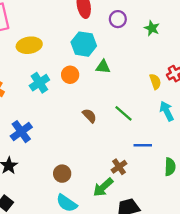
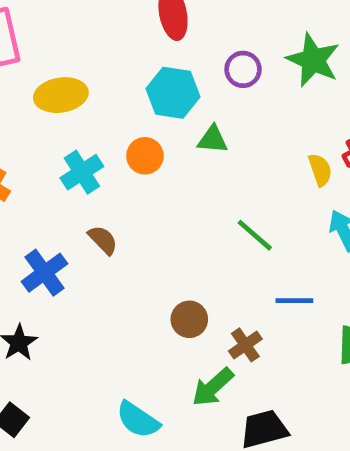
purple circle: (118, 19) -> (243, 69), moved
green star: (152, 28) -> (313, 60), size x1.6
brown semicircle: (89, 116) -> (103, 240), moved
brown circle: (62, 174) -> (189, 319), moved

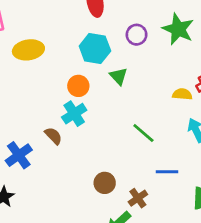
green triangle: (213, 139) -> (119, 76), turned 42
yellow semicircle: (320, 170) -> (182, 94), turned -66
cyan cross: (82, 172) -> (74, 114), moved

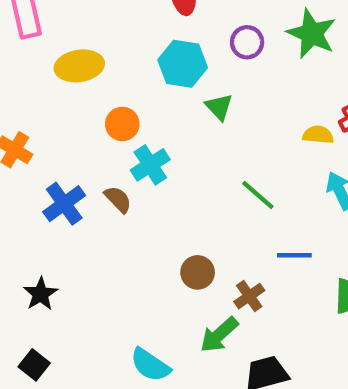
orange circle: (78, 86) -> (122, 124), moved
blue cross: (19, 155) -> (64, 204), moved

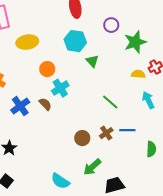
green star: (312, 34) -> (135, 42), moved, turned 30
purple circle: (247, 42) -> (111, 25), moved
brown cross: (249, 296) -> (106, 133), moved

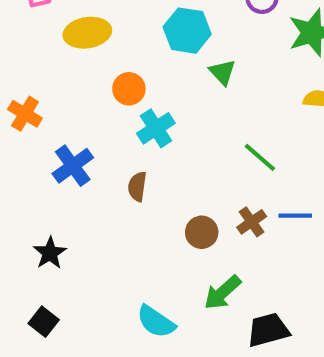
brown semicircle: (45, 104) -> (137, 187), moved, turned -128

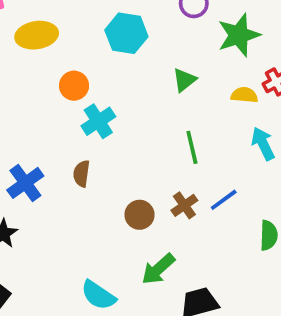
green triangle: (222, 72) -> (184, 80), moved, turned 35
green line: (260, 157) -> (192, 147), turned 36
blue cross: (73, 166) -> (25, 183), moved
blue line: (295, 216) -> (224, 200), turned -36

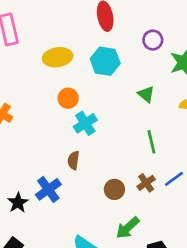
yellow ellipse: (37, 35) -> (58, 57), moved
green triangle: (184, 80) -> (146, 94), turned -42
blue cross: (25, 183) -> (48, 189), moved

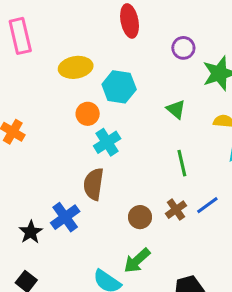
cyan hexagon: (105, 61) -> (119, 87), moved
brown semicircle: (73, 160) -> (94, 184), size x1.5
green arrow: (128, 228) -> (137, 260), moved

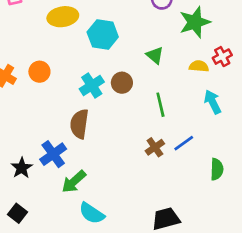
orange circle: (88, 114) -> (39, 72), moved
brown circle: (140, 217) -> (122, 83), moved
green arrow: (137, 260) -> (74, 182), moved

